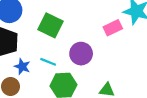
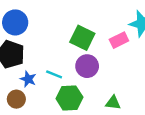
green square: (50, 25) -> (82, 38), moved

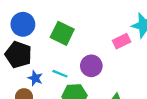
green square: (82, 38) -> (62, 33), moved

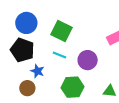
cyan line: (60, 74) -> (59, 55), moved

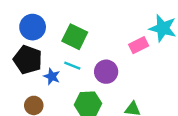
blue star: (37, 71) -> (52, 76), moved

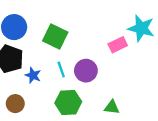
cyan line: (72, 66) -> (61, 69), moved, turned 49

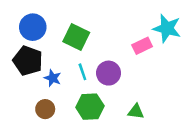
brown circle: (15, 104) -> (45, 109), moved

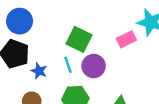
green square: (76, 37) -> (79, 39), moved

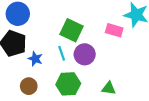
pink rectangle: (126, 39) -> (114, 30), turned 42

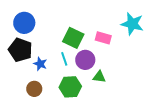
pink rectangle: (114, 30) -> (103, 38), moved
green triangle: (109, 88) -> (99, 77), moved

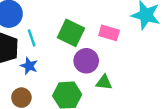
cyan line: (64, 59) -> (32, 38), moved

